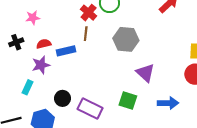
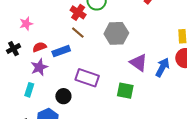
brown line: (86, 34) -> (78, 33), turned -48
blue arrow: (168, 103) -> (162, 67), moved, turned -54
purple rectangle: (90, 108) -> (87, 78), moved

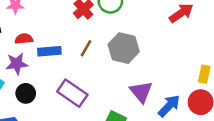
brown line: (78, 33) -> (86, 48), moved, turned 64
black circle: (63, 96) -> (26, 93), moved

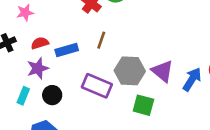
gray hexagon: (124, 48) -> (130, 71), moved

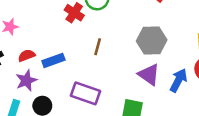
brown line: (101, 40) -> (98, 47), moved
gray hexagon: (130, 71) -> (152, 40), moved

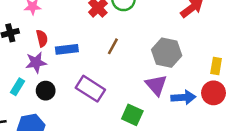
red semicircle: (27, 56) -> (42, 38), turned 84
blue arrow: (178, 80) -> (183, 97), turned 45

